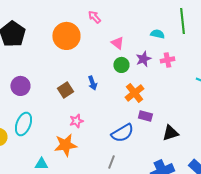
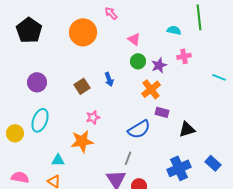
purple star: (143, 59) -> (159, 65), moved

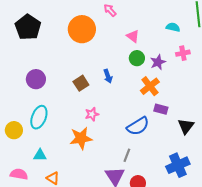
black triangle: (187, 129) -> (186, 126), turned -36
cyan triangle: (58, 160) -> (40, 155), moved

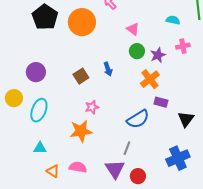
black pentagon: (28, 27) -> (45, 17), moved
yellow circle: (14, 130) -> (14, 98), moved
pink semicircle: (19, 174) -> (78, 167), moved

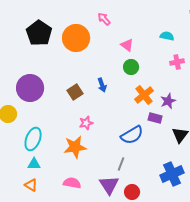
purple star: (158, 55) -> (168, 101), moved
purple circle: (36, 72) -> (30, 88), size x1.4
cyan ellipse: (39, 110) -> (33, 139), moved
orange triangle: (53, 171) -> (31, 185), moved

